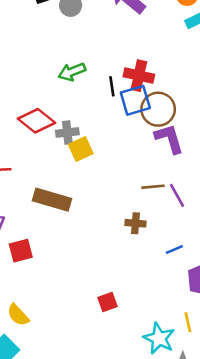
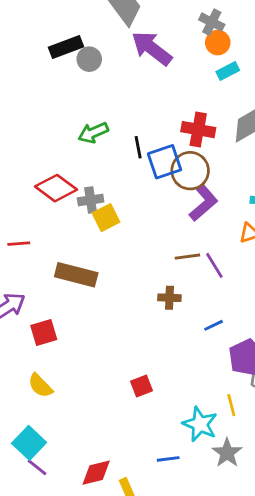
red cross: (139, 76) -> (198, 130), moved
purple L-shape: (169, 139) -> (204, 203), turned 68
yellow semicircle: (18, 315) -> (40, 386), moved

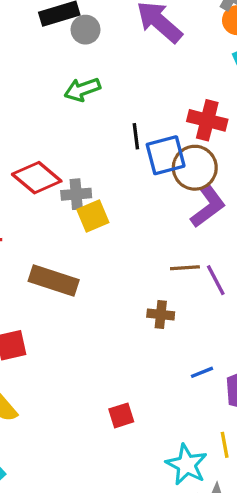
green arrow: (93, 133) -> (82, 89), moved
blue line: (214, 325) -> (202, 372), moved

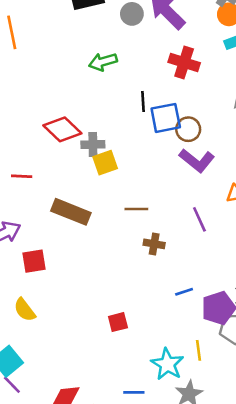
gray circle: (86, 30) -> (132, 14), moved
red cross: (207, 120) -> (184, 63), moved
brown circle: (195, 168) -> (188, 129), size x0.7
purple L-shape: (208, 206) -> (197, 160), turned 72
brown line: (185, 268) -> (136, 209), moved

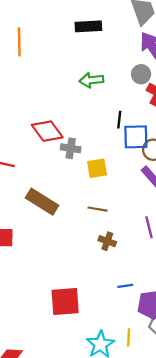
gray circle: (132, 14) -> (141, 74), moved
yellow square: (105, 163) -> (97, 168), moved
red square: (118, 322) -> (65, 301), size x1.8

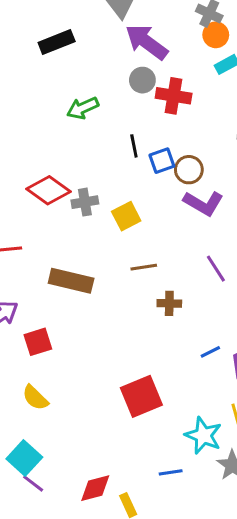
blue square: (136, 137) -> (162, 161), size x0.7

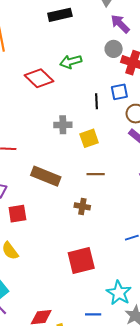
purple arrow: (147, 42) -> (120, 24), size x0.7
black line: (134, 146) -> (96, 101), moved
blue square: (162, 161) -> (119, 92), moved
red diamond: (48, 190) -> (39, 78), moved
brown cross: (169, 303) -> (82, 206), moved

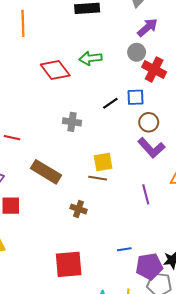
purple arrow: (120, 24) -> (147, 28), turned 85
black line: (96, 101) -> (110, 103), turned 49
yellow square: (89, 138) -> (103, 162), moved

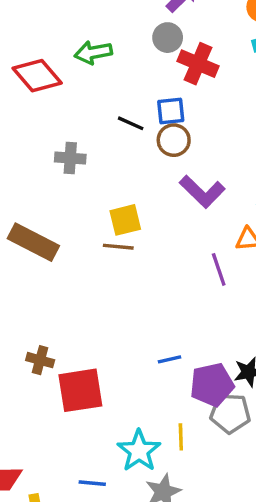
black line: (110, 103) -> (131, 123), turned 63
brown circle: (149, 122) -> (174, 140), moved
purple line: (146, 194) -> (219, 269), moved
brown cross: (79, 209) -> (40, 360), moved

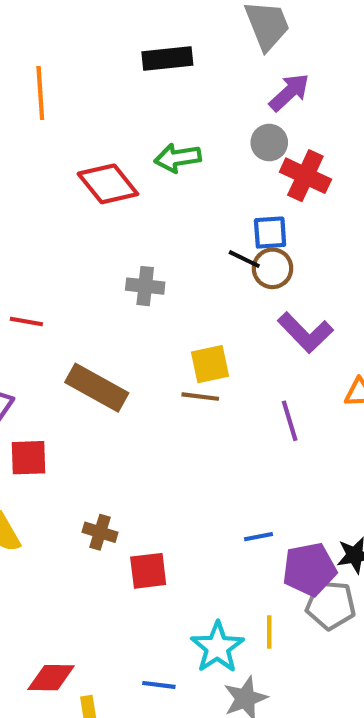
black line: (131, 123) -> (244, 259), moved
purple line: (219, 269) -> (290, 421), moved
red square: (80, 390) -> (148, 571), size x0.7

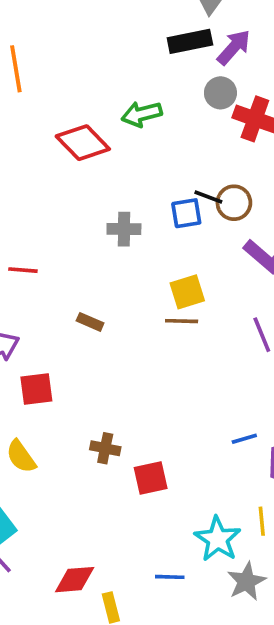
black rectangle: (167, 58) -> (190, 41), moved
blue square: (270, 233) -> (186, 213), moved
brown rectangle: (97, 388) -> (90, 322), size x0.5

